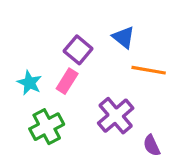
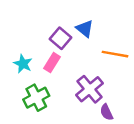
blue triangle: (123, 37) -> (85, 29), moved
purple semicircle: (152, 145) -> (106, 112), moved

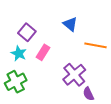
purple square: (60, 38) -> (27, 32), moved
green cross: (36, 98) -> (16, 82), moved

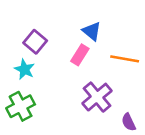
pink rectangle: (43, 52) -> (80, 55), moved
purple semicircle: (88, 94) -> (129, 122), moved

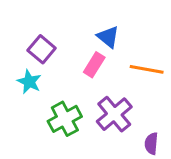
green cross: (21, 106) -> (65, 119), moved
purple semicircle: (129, 122) -> (151, 144), turned 30

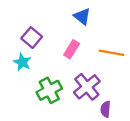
blue triangle: (108, 37) -> (82, 16), moved
purple semicircle: (151, 144) -> (106, 109), moved

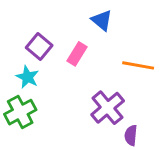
pink rectangle: (72, 49) -> (77, 54), moved
green cross: (49, 90) -> (20, 112), moved

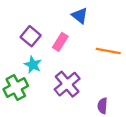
cyan star: (27, 77) -> (33, 65), moved
purple cross: (108, 108) -> (67, 84), moved

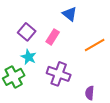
orange line: (108, 51) -> (95, 45), turned -40
purple cross: (67, 84) -> (59, 74), turned -30

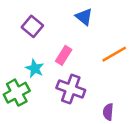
purple square: (27, 32) -> (32, 26), moved
pink rectangle: (53, 37) -> (64, 55), moved

